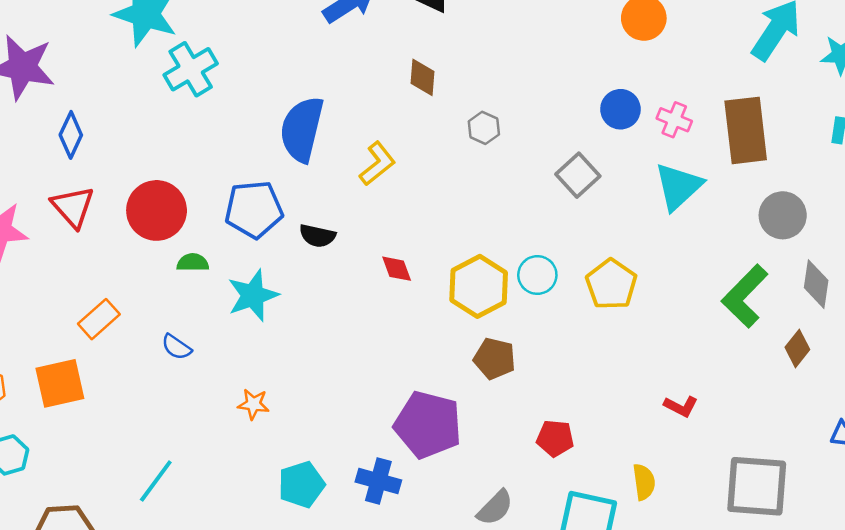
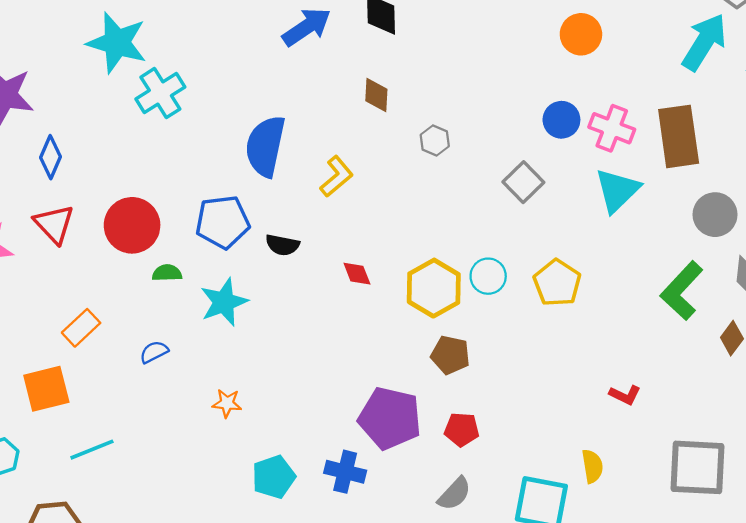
pink cross: (674, 120) -> (612, 128), size x1.4
blue semicircle: (176, 347) -> (154, 352), turned 120
red pentagon: (555, 438) -> (462, 429), moved
cyan line: (156, 481) -> (92, 450), moved, turned 33

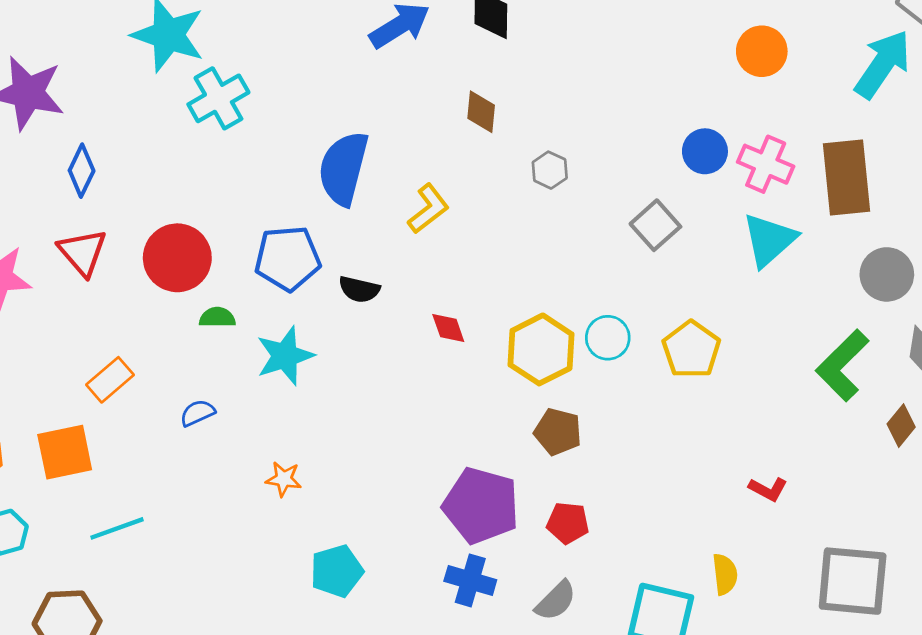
orange circle: (581, 34) -> (762, 51), moved
blue cross: (345, 472) -> (470, 580), moved

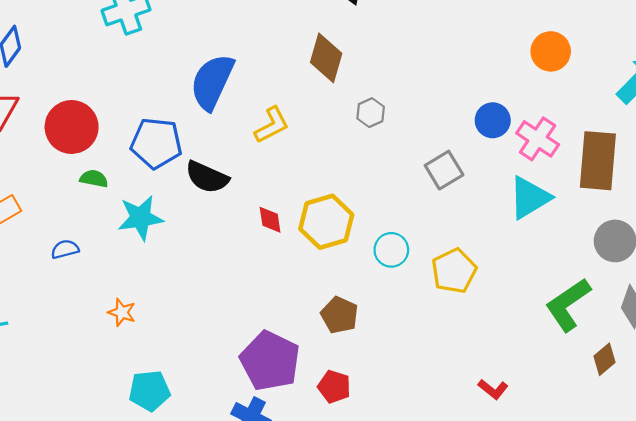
brown diamond: (481, 112) -> (326, 58), size x1.4
black semicircle: (359, 289) -> (207, 177), size x1.4
yellow hexagon: (541, 349) -> (326, 222), moved

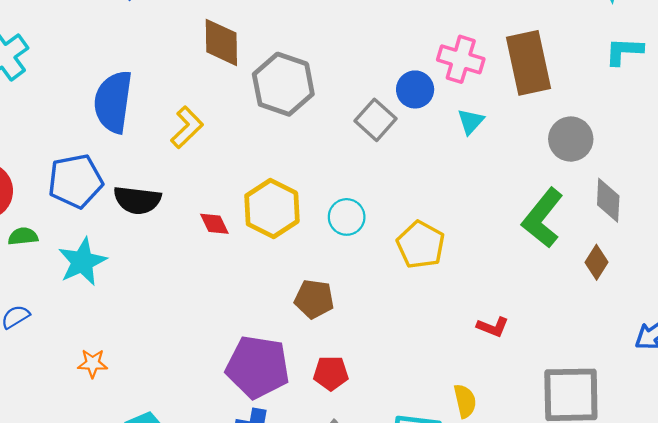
gray hexagon: (371, 113) -> (283, 84), size x2.0
blue circle: (493, 120) -> (415, 89), moved
cyan triangle: (530, 198) -> (471, 121), size x0.6
yellow pentagon: (454, 271) -> (421, 245), moved

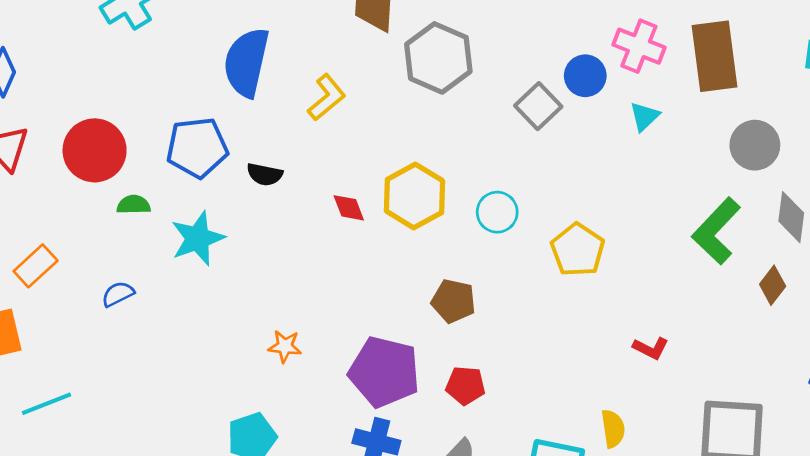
black semicircle: (137, 200) -> (265, 174), size x0.7
orange star: (93, 363) -> (285, 346), moved

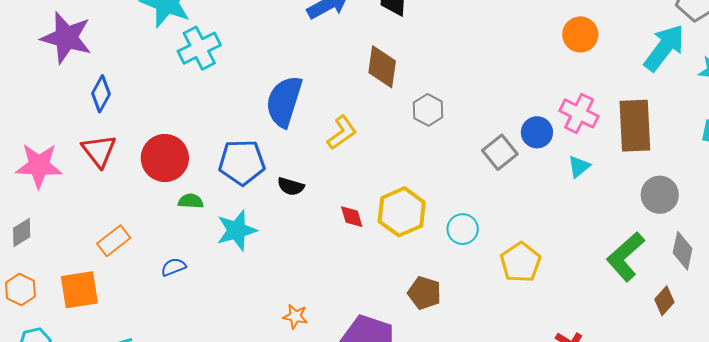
gray hexagon: (438, 58) -> (428, 110), size x0.6

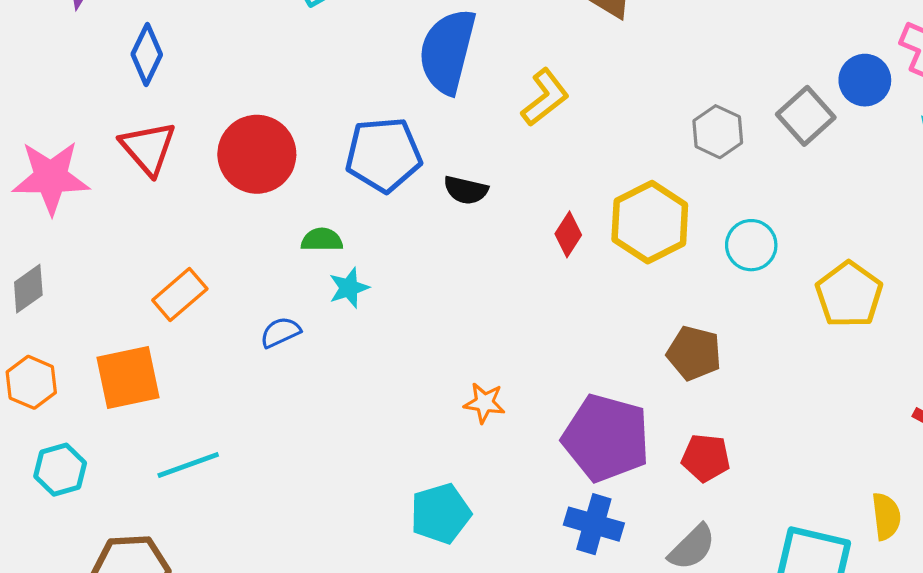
gray hexagon: (428, 110) -> (718, 132), moved
green semicircle: (191, 201) -> (322, 240), moved
red diamond: (352, 217) -> (568, 234), turned 52
cyan star: (237, 230) -> (349, 288), moved, size x0.6

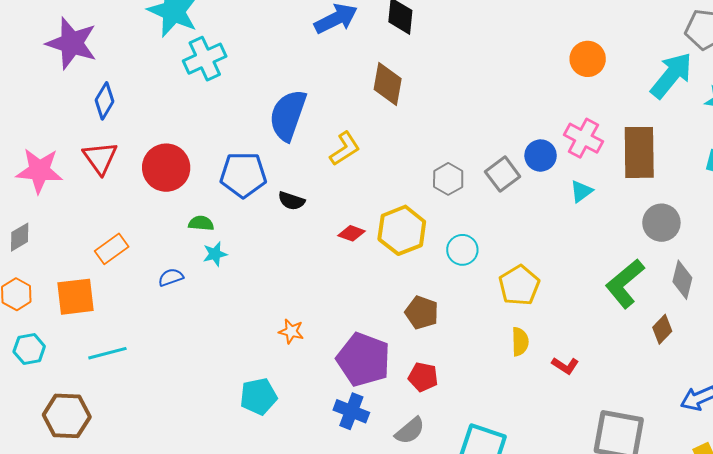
red diamond: (568, 234) -> (351, 233), turned 72
yellow semicircle: (886, 516) -> (520, 342), moved

